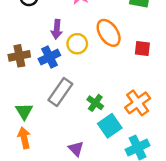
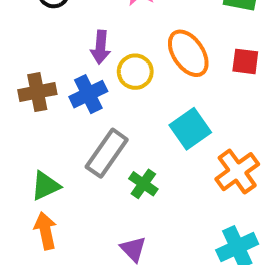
red square: (142, 49) -> (245, 61), moved
green cross: (95, 103) -> (143, 184), moved
green triangle: (24, 111) -> (45, 186), turned 36
cyan square: (110, 126) -> (190, 129), moved

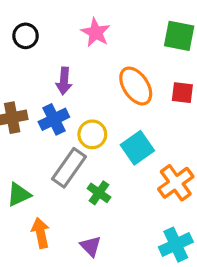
yellow circle: (135, 72) -> (92, 134), moved
orange arrow: (45, 231) -> (41, 233), moved

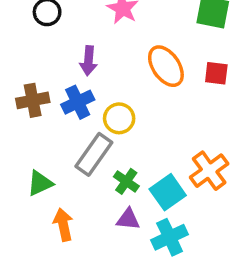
cyan square: (137, 148) -> (168, 192), moved
cyan cross: (176, 245) -> (170, 237), moved
purple triangle: (91, 246) -> (128, 219), moved, turned -40

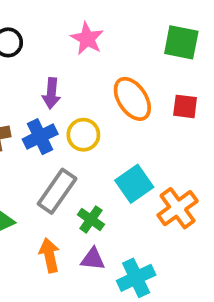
yellow circle: (119, 118) -> (83, 135), moved
cyan square: (168, 192) -> (134, 184), moved
orange arrow: (63, 225) -> (49, 255), moved

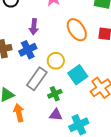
yellow circle: (83, 135) -> (56, 61), moved
green cross: (91, 219) -> (55, 94), turned 32
orange arrow: (49, 255) -> (19, 113), moved

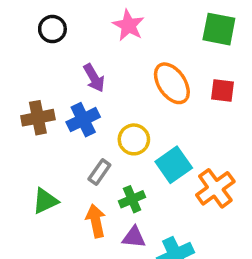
purple arrow: (34, 27) -> (94, 78), turned -35
gray rectangle: (37, 79) -> (99, 172), size x0.6
orange arrow: (19, 113) -> (96, 221), moved

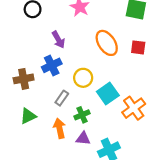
brown cross: (38, 118) -> (24, 79), moved

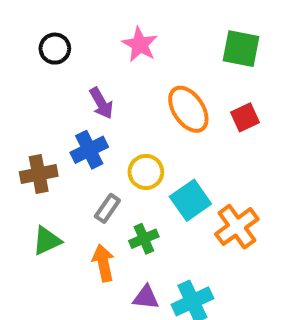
red square: (138, 47) -> (245, 117), turned -32
purple triangle: (83, 138) -> (146, 297), moved

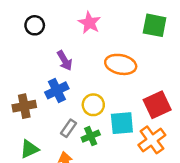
orange ellipse: (188, 109) -> (121, 64), turned -44
red square: (245, 117) -> (157, 105), moved, size x1.5
cyan square: (190, 200) -> (122, 123), turned 30
green cross: (144, 239) -> (91, 136), moved

